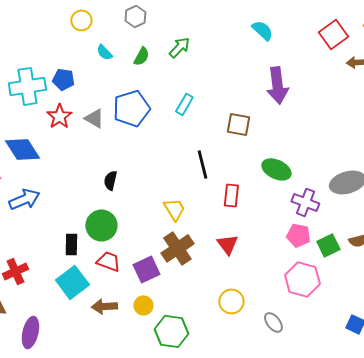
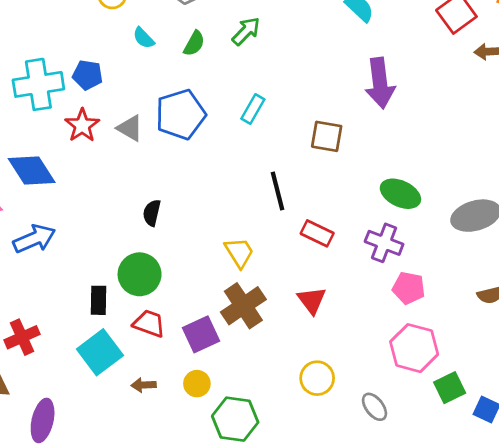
green ellipse: (276, 169) -> (400, 194), moved
red rectangle: (231, 195) -> (317, 233), turned -70
purple cross: (305, 202) -> (384, 243), moved
green square: (328, 245) -> (450, 388), moved
brown arrow: (104, 306) -> (144, 385), size x0.7

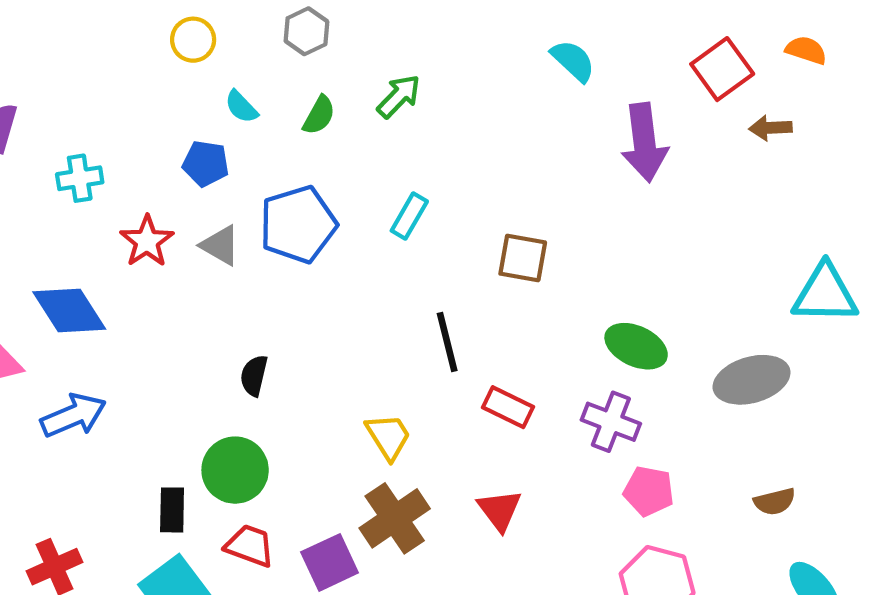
blue pentagon: (88, 75) -> (206, 164), moved
purple arrow: (380, 83) -> (644, 143), moved
cyan cross: (38, 84) -> (80, 178), size x0.6

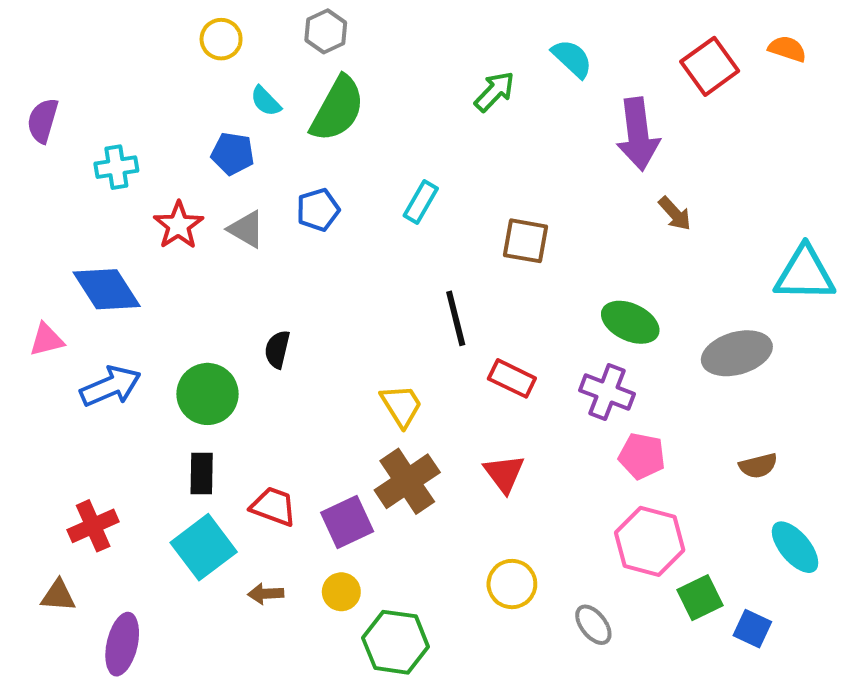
green arrow: (399, 96) -> (494, 91), moved
green semicircle: (319, 115) -> (337, 109), size x1.8
brown arrow: (770, 128) -> (675, 214), moved, turned -129
blue pentagon: (298, 224) -> (318, 210), size x0.6
green circle: (235, 470) -> (207, 394), moved

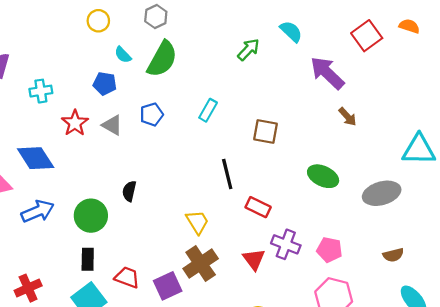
purple arrow: (638, 134) -> (327, 73), turned 141
purple cross: (607, 392) -> (286, 244), moved

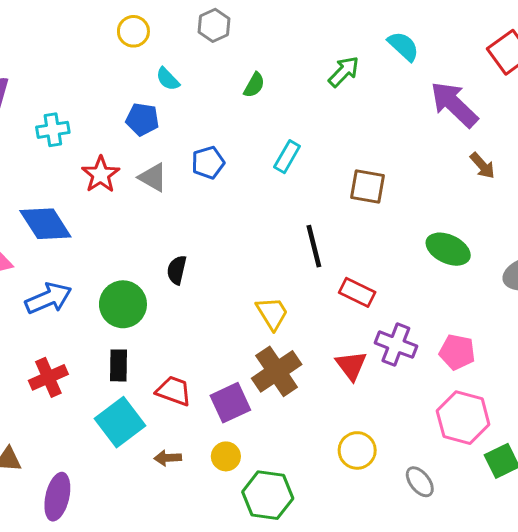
green semicircle: (162, 59) -> (254, 85), moved, size x0.5
red cross: (28, 288) -> (48, 377), moved

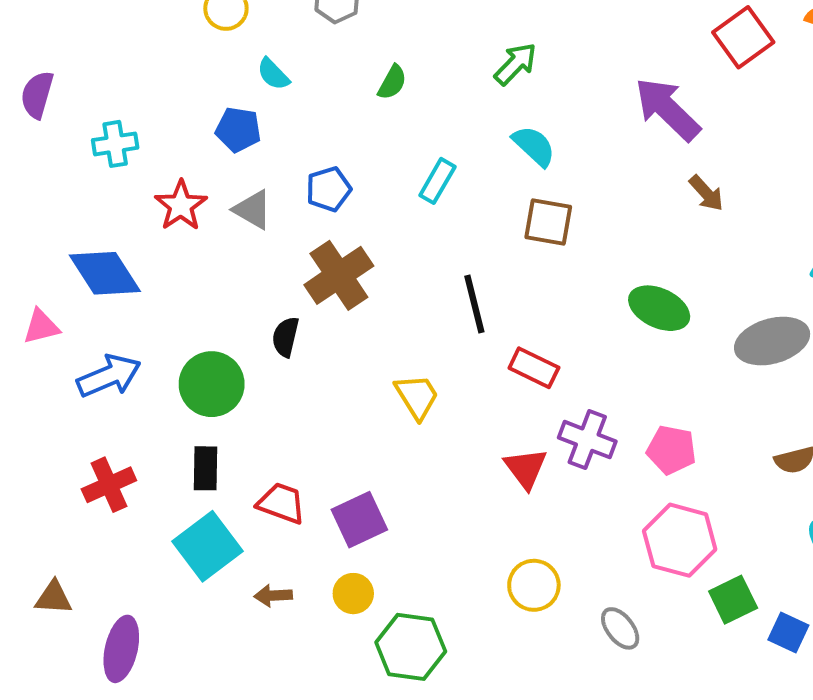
cyan semicircle: (403, 46) -> (534, 146), moved
brown cross: (277, 371) -> (339, 275), moved

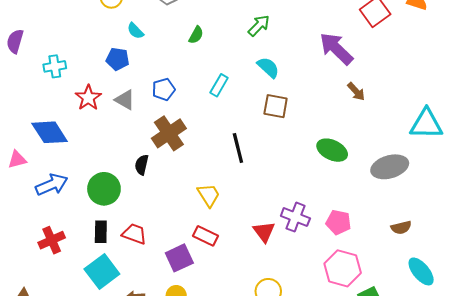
red rectangle: (534, 368) -> (205, 236), moved
red trapezoid: (281, 503) -> (134, 234), moved

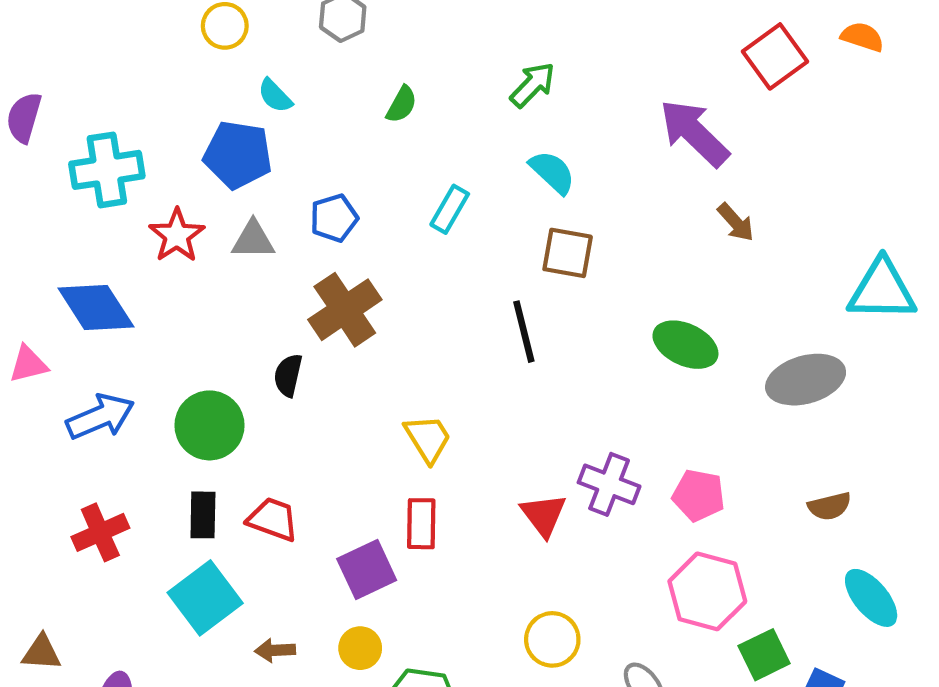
blue pentagon: (118, 59) -> (238, 155), size x1.4
cyan cross: (55, 66) -> (107, 170), size x1.5
gray triangle: (125, 100) -> (253, 240), turned -30
black line: (238, 148) -> (524, 332), moved
red rectangle: (205, 236) -> (421, 524), turned 65

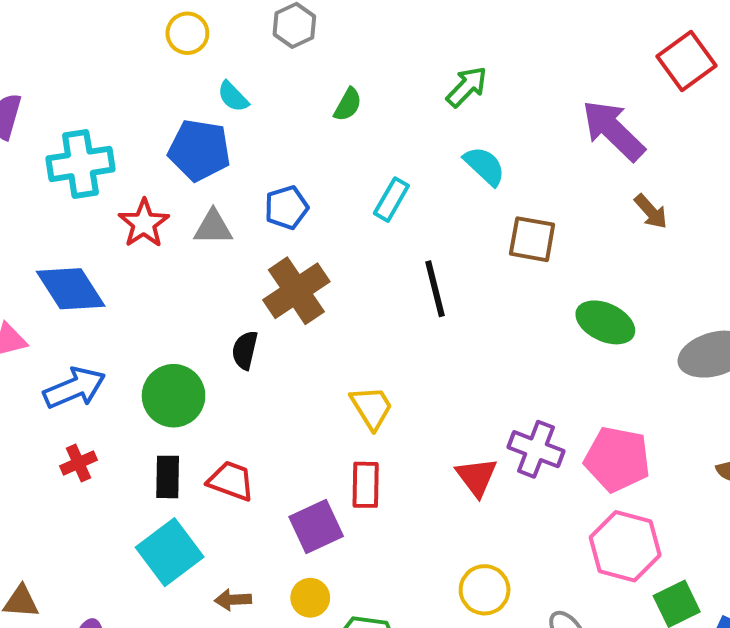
brown square: (568, 253) -> (532, 239), moved
black line: (524, 332) -> (435, 289), moved
pink pentagon: (699, 495) -> (617, 459), size x1.4
red cross: (100, 532) -> (78, 463), moved, size x0.7

